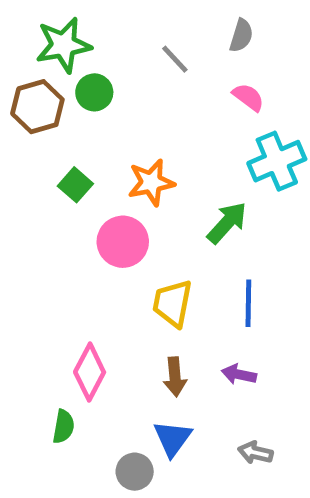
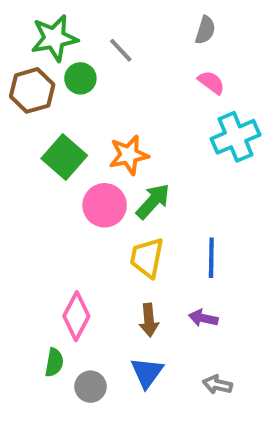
gray line: (175, 59) -> (121, 50), moved
green square: (75, 185) -> (64, 157), size x1.5
green arrow: (227, 223) -> (153, 201), moved
gray circle: (135, 472) -> (90, 387), moved

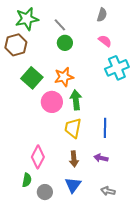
green circle: (80, 78) -> (65, 43), moved
green arrow: (153, 201) -> (76, 100), turned -48

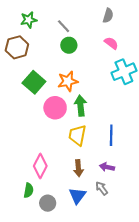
green star: (27, 19) -> (29, 20), size x0.7
gray arrow: (108, 191) -> (102, 188), moved, turned 40

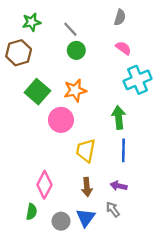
green arrow: (81, 106) -> (119, 118), moved
gray circle: (48, 203) -> (61, 221), moved

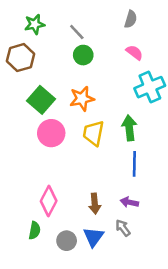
pink circle: (61, 120) -> (51, 133), moved
yellow trapezoid: (86, 150) -> (93, 133), moved

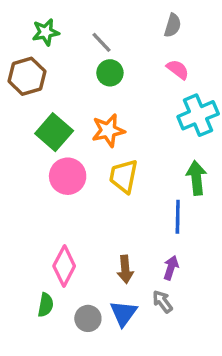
green arrow: (129, 128) -> (196, 178), moved
purple arrow: (129, 202) -> (171, 268), turned 96

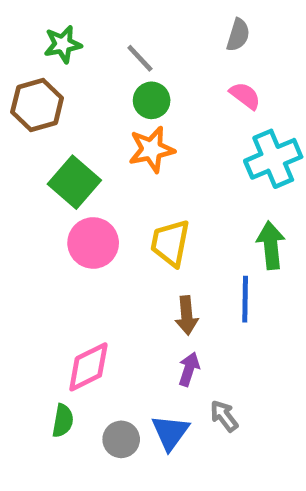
orange star: (108, 130) -> (152, 149), moved
pink diamond: (64, 266) -> (88, 367), turned 36
purple arrow: (171, 268) -> (189, 369), moved
brown arrow: (125, 269) -> (187, 315), moved

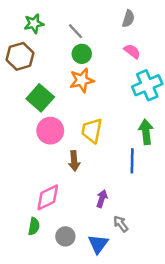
brown arrow: (187, 315) -> (74, 161), moved
blue triangle: (170, 432) -> (98, 244), moved

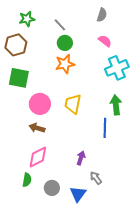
green square: (40, 98) -> (19, 78), moved, turned -30
brown arrow: (74, 161) -> (37, 128), moved, turned 112

